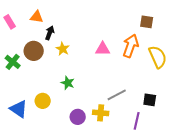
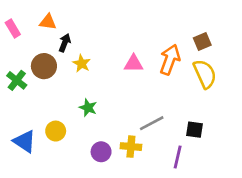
brown square: (147, 22) -> (202, 41), moved, turned -32

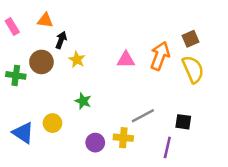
green cross: (17, 80) -> (16, 75), turned -30

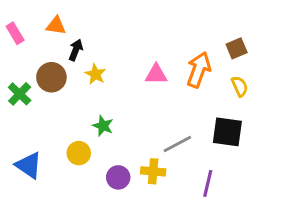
yellow semicircle: (193, 69) -> (240, 86), size x0.6
green cross: (16, 75) -> (20, 94), turned 36
black square: (183, 122) -> (227, 132), moved, size x1.5
yellow circle: (52, 123) -> (79, 153), moved

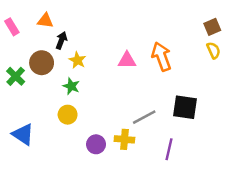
brown square: (237, 48) -> (212, 27), moved
orange arrow: (199, 70) -> (162, 57), turned -40
yellow semicircle: (240, 86) -> (213, 50), moved
green star: (103, 126) -> (71, 86), moved
yellow circle: (79, 153) -> (68, 115), moved

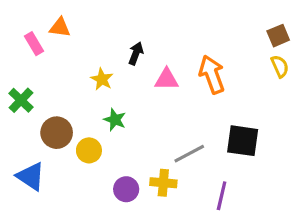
pink rectangle: (12, 27) -> (34, 44), moved
black arrow: (61, 40) -> (136, 53), moved
brown circle: (42, 63) -> (57, 133), moved
green star: (71, 86) -> (115, 120), moved

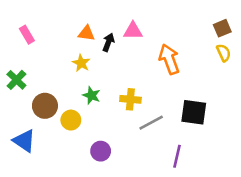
orange triangle: (60, 27) -> (86, 33), moved
pink triangle: (167, 79) -> (133, 31), moved
yellow cross: (163, 183) -> (130, 99), moved

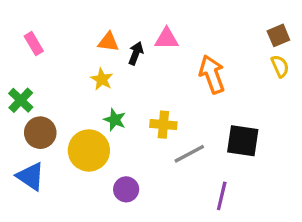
brown circle: (45, 106) -> (40, 133), moved
yellow circle: (71, 120) -> (89, 150), size x1.6

